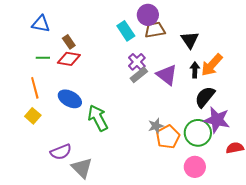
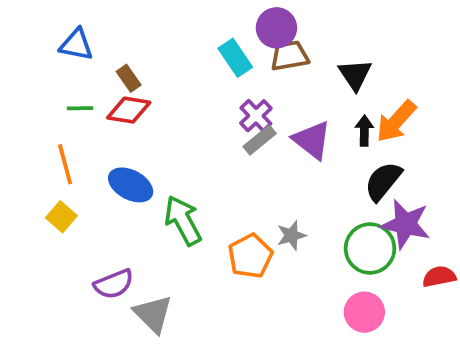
orange pentagon: (168, 137) -> (250, 256), moved

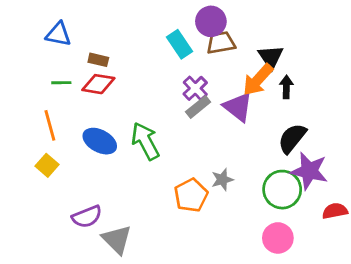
brown rectangle: (129, 78) -> (98, 60), turned -42
orange arrow: (396, 121) -> (258, 80), moved
black arrow: (364, 131) -> (286, 87), moved
green arrow: (183, 220) -> (145, 141), moved

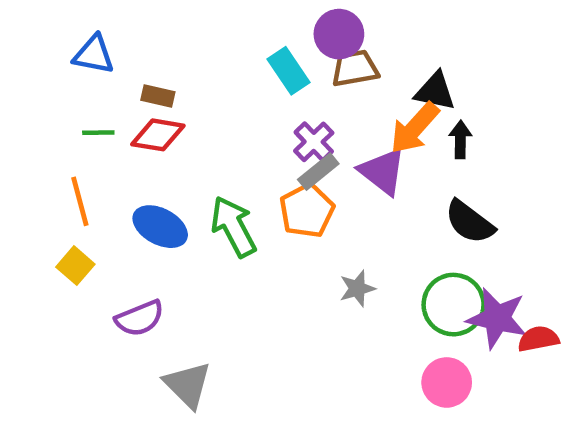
black triangle: (271, 57) -> (435, 91), turned -44
black semicircle: (292, 138) -> (470, 222), turned -92
purple star: (309, 171) -> (497, 318), moved
orange pentagon: (191, 195) -> (307, 211), moved
purple semicircle: (87, 217) -> (140, 318), moved

